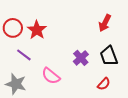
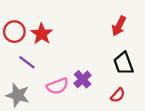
purple cross: (81, 58) -> (83, 79), moved
pink semicircle: (51, 76) -> (58, 86), turned -60

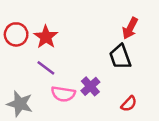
purple line: (27, 62) -> (46, 68), moved
black trapezoid: (123, 63) -> (120, 57), moved
pink semicircle: (58, 86) -> (63, 94), turned 30

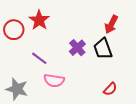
red star: (46, 37) -> (39, 20), moved
purple cross: (90, 86) -> (77, 48), moved

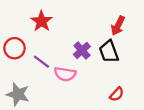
red circle: (14, 30) -> (15, 48), moved
pink semicircle: (54, 81) -> (65, 74), moved

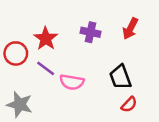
red star: (41, 21) -> (46, 39), moved
purple cross: (82, 50) -> (90, 32), moved, turned -36
black trapezoid: (109, 52) -> (120, 77), moved

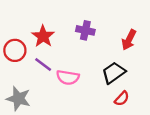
red arrow: (130, 29) -> (129, 40), moved
black trapezoid: (120, 77) -> (114, 73), turned 75

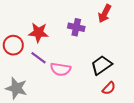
red star: (43, 36) -> (38, 33), turned -30
red arrow: (129, 40) -> (105, 14), moved

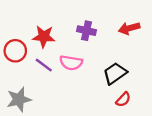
red arrow: (105, 14) -> (129, 28), moved, turned 48
pink semicircle: (61, 69) -> (71, 63), moved
gray star: (16, 88) -> (19, 99), turned -30

